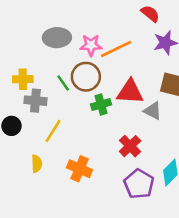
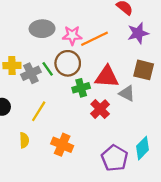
gray cross: (35, 101) -> (31, 73), moved, turned -30
red cross: (130, 146) -> (100, 109), moved

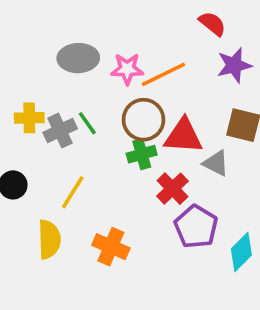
brown circle: (68, 63) -> (143, 120), moved
yellow semicircle: (24, 140) -> (49, 239), size x1.5
purple pentagon: (115, 158) -> (196, 227), moved

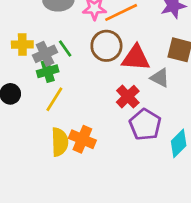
green cross: (142, 154) -> (48, 71), moved
yellow semicircle: (49, 239) -> (60, 142), moved

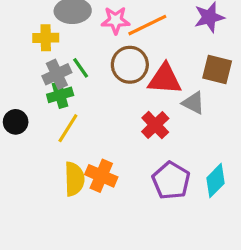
yellow cross: (22, 44) -> (46, 38), moved
purple pentagon: (145, 125) -> (171, 181), moved

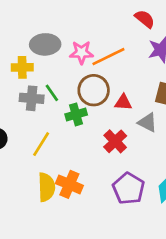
gray cross: (57, 74) -> (32, 98), turned 30
red triangle: (165, 79) -> (123, 102), size x0.6
green cross: (60, 95) -> (76, 114), moved

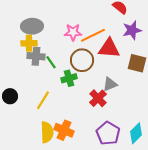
gray ellipse: (45, 44) -> (32, 26), moved
gray cross: (32, 98) -> (36, 56), moved
red triangle: (123, 102) -> (109, 48), moved, size x1.6
gray triangle: (147, 123) -> (110, 84), moved, turned -49

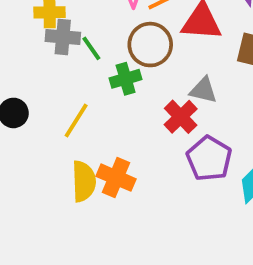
gray triangle: (110, 84) -> (203, 90), turned 35
purple pentagon: (108, 133) -> (209, 159), moved

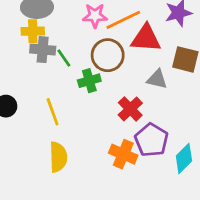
gray triangle: (203, 90) -> (157, 79), moved
yellow line: (76, 121) -> (53, 112), turned -52
orange cross: (116, 178) -> (123, 154), moved

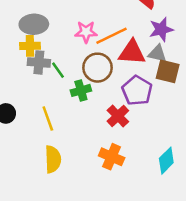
gray triangle: (157, 79) -> (157, 54), moved
purple pentagon: (151, 140) -> (137, 90), moved

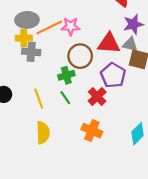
orange line: (112, 36) -> (49, 27), moved
green line: (58, 70) -> (65, 98), moved

